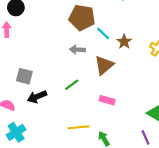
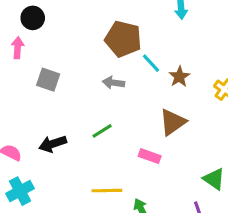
brown triangle: (104, 65) -> (173, 122), moved
gray square: (24, 76) -> (48, 80), moved

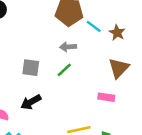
gray square: (48, 80) -> (31, 68), moved
green line: (102, 131) -> (64, 70), moved

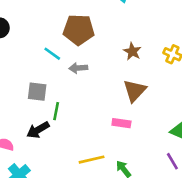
cyan line: (94, 26) -> (52, 54), moved
green line: (64, 70) -> (56, 111), moved, turned -35

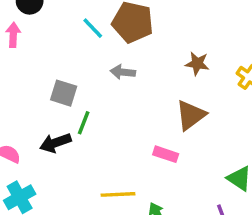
brown star: (132, 51) -> (197, 64), turned -30
cyan line: (52, 54) -> (93, 28), moved

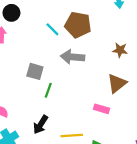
gray arrow: (123, 72) -> (72, 57), size x1.5
black arrow: (55, 143) -> (41, 125), moved, turned -36

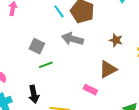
green line: (48, 90) -> (46, 65), turned 40
black arrow: (41, 125) -> (34, 94), turned -54

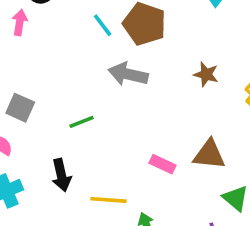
gray square: (37, 46) -> (20, 108), moved
brown triangle: (108, 69) -> (209, 155), moved, turned 36

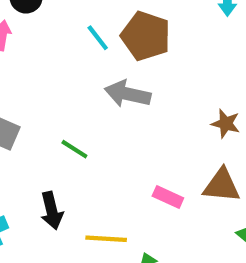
brown star: (206, 74) -> (226, 124), moved
green line: (82, 122) -> (74, 149), turned 55

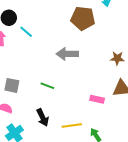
brown pentagon: (146, 36) -> (83, 18), moved
cyan line: (98, 38) -> (26, 32), moved

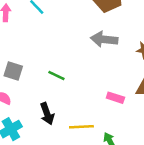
gray arrow: (67, 54) -> (104, 39), moved

